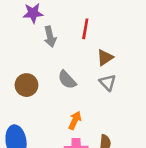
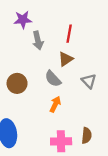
brown triangle: (105, 58) -> (66, 59), moved
orange arrow: (75, 120) -> (55, 104), moved

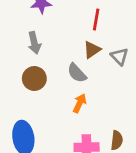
gray arrow: (38, 41) -> (34, 43), moved
gray triangle: (89, 81) -> (119, 57), moved

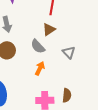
gray triangle: (119, 57) -> (69, 52), moved

